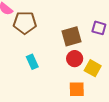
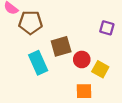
brown square: (71, 36) -> (61, 46), moved
cyan rectangle: (32, 62) -> (38, 63), size x1.5

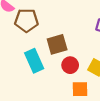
red circle: (82, 59) -> (70, 65), moved

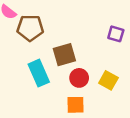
orange square: (80, 89) -> (75, 105), moved

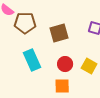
brown square: (64, 55) -> (59, 33), moved

